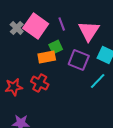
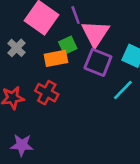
gray cross: (17, 28) -> (17, 48), moved
pink triangle: (89, 31) -> (95, 33), moved

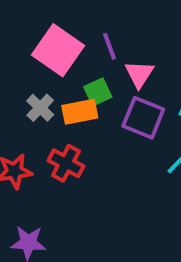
pink triangle: (95, 33) -> (139, 74), size x0.7
gray cross: (17, 48) -> (40, 108), moved

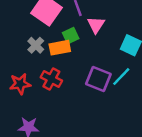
purple square: (143, 118) -> (98, 79), moved

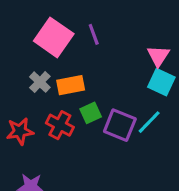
pink triangle: (96, 25) -> (158, 56), moved
green square: (71, 36) -> (91, 113), moved

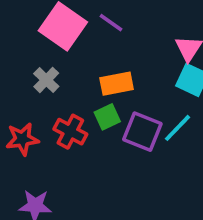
purple line: (94, 34) -> (111, 23), turned -35
orange rectangle: (71, 85) -> (117, 84), moved

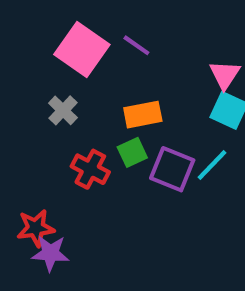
red star: (22, 139) -> (36, 228), moved

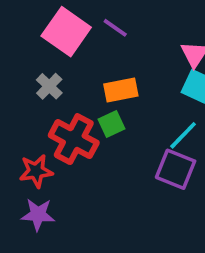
red cross: (90, 169) -> (74, 139), size x1.4
purple square: (172, 169) -> (176, 169), moved
red star: (36, 228) -> (36, 171), moved

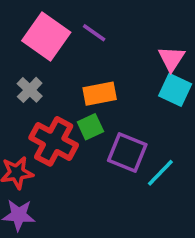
cyan line: (183, 135) -> (160, 173), moved
purple square: (176, 169) -> (127, 152), moved

